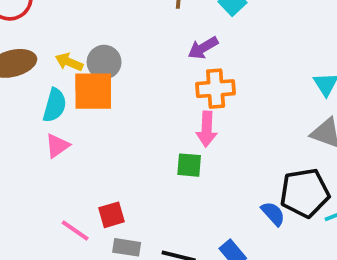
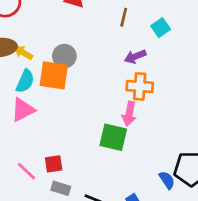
yellow arrow: (69, 62) -> (23, 53), moved
pink triangle: (57, 146) -> (23, 110), size x1.4
green square: (189, 165) -> (113, 137), size x1.5

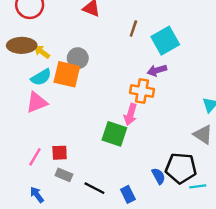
cyan square: (161, 28) -> (165, 41), size x1.6
purple arrow: (135, 57) -> (157, 70), moved
cyan semicircle: (25, 81) -> (41, 77), turned 30
pink line: (26, 171) -> (35, 157), turned 72

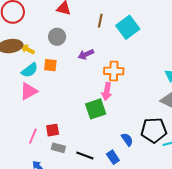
gray circle: (78, 58) -> (57, 37), moved
purple arrow: (157, 70) -> (86, 54), moved
orange square: (67, 74) -> (50, 65), size x0.6
green square: (114, 134) -> (96, 109), turned -30
blue semicircle: (158, 176) -> (127, 139), moved

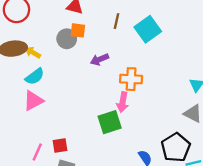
orange square: (50, 65) -> (78, 30), moved
black pentagon: (154, 130) -> (176, 147), turned -30

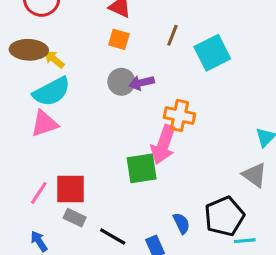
gray circle: (67, 39) -> (121, 82), moved
cyan semicircle: (35, 76) -> (52, 92), size x1.4
pink arrow: (123, 102) -> (163, 145), size x1.4
red square: (60, 146) -> (70, 189), size x1.5

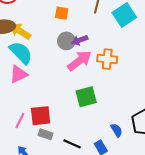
yellow arrow: (54, 59) -> (20, 31), size x1.5
cyan semicircle: (52, 92) -> (21, 53), turned -100
pink arrow: (163, 145) -> (79, 61), moved, turned -140

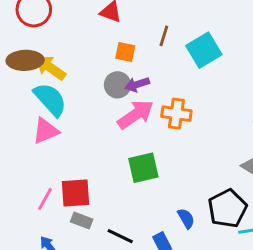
orange square: (62, 13) -> (125, 52), moved

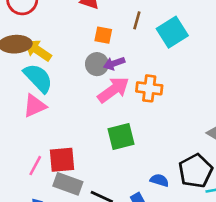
blue semicircle: (186, 218) -> (159, 180), turned -42
gray rectangle: (82, 221) -> (68, 184), size x1.5

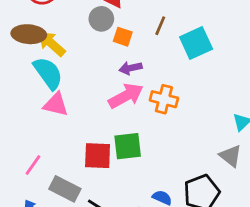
gray circle: (97, 64) -> (101, 19), moved
pink triangle: (35, 106) -> (56, 104), moved, turned 30
red square: (62, 160) -> (98, 156), moved

